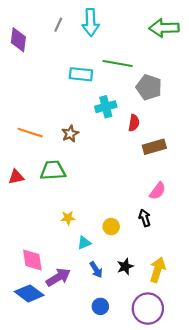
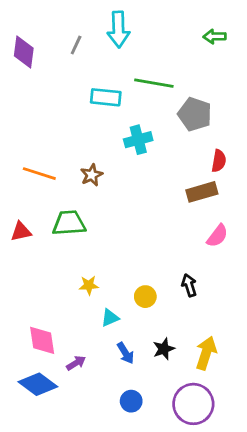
gray line: (58, 25) -> (76, 45), moved
green arrow: (164, 28) -> (215, 37), size x0.6
red semicircle: (134, 123) -> (219, 161), moved
pink semicircle: (158, 191) -> (217, 236), moved
purple arrow: (58, 277) -> (76, 363), size x0.6

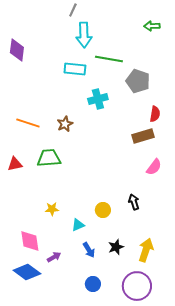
cyan arrow: (118, 29) -> (84, 35), moved
gray line: (76, 45) -> (73, 10), moved
purple diamond: (24, 52) -> (17, 50), moved
yellow star: (89, 285) -> (52, 209), moved

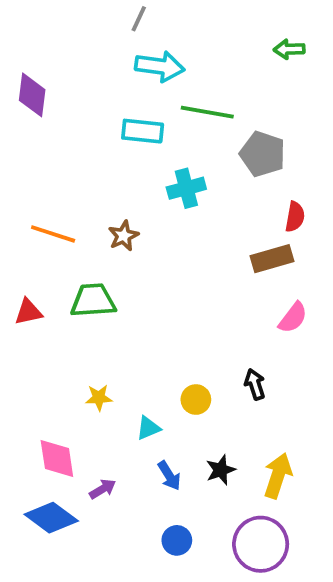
cyan arrow: (84, 35) -> (160, 66), turned -80

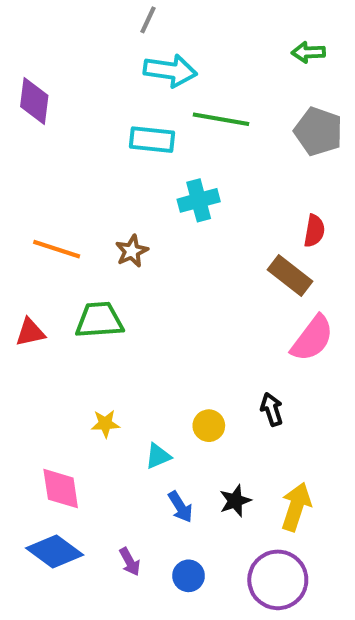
gray pentagon: (263, 154) -> (318, 131), moved
brown rectangle: (272, 259) -> (290, 276), turned 54
pink semicircle: (293, 318) -> (312, 338), size x1.4
purple arrow: (103, 489) -> (130, 562), moved, turned 92

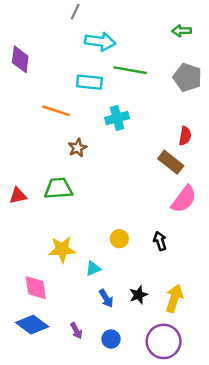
gray line: (148, 20) -> (75, 12), moved
orange line: (57, 249) -> (56, 111), moved
yellow star: (105, 424) -> (62, 249), size x1.6
yellow circle: (209, 426) -> (119, 239), moved

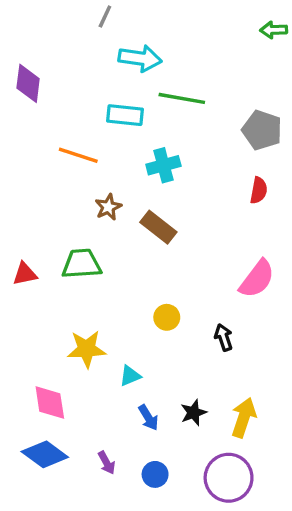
green arrow: (181, 31) -> (274, 30), moved
gray pentagon: (187, 77) -> (262, 130), moved
brown rectangle: (171, 162) -> (158, 227), moved
yellow circle: (119, 239) -> (167, 317), moved

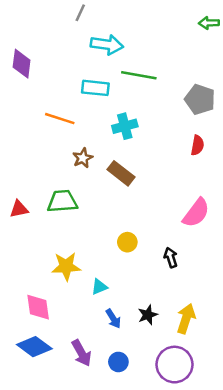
purple arrow: (107, 463) -> (81, 353), size x1.5

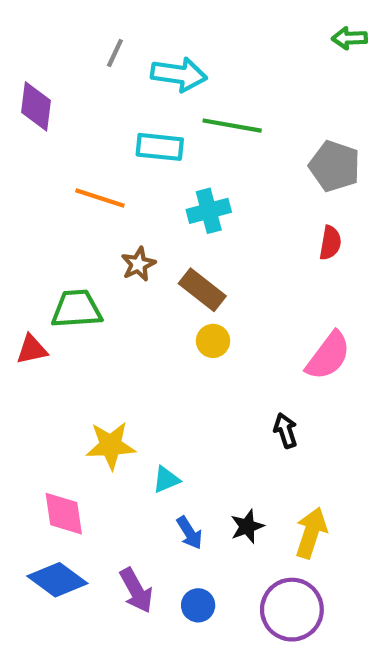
gray line: (80, 13) -> (115, 53), moved
green trapezoid: (62, 201) -> (77, 309), moved
yellow circle: (127, 242) -> (213, 341), moved

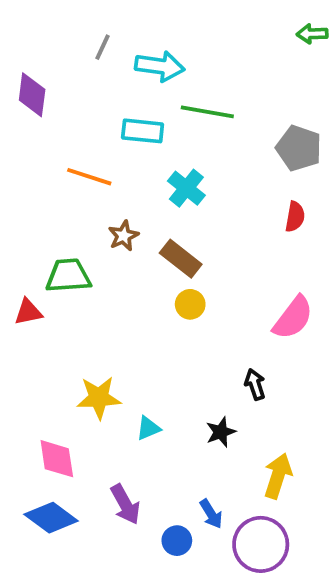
cyan cross: (209, 211) -> (186, 188), turned -36
black star: (247, 526) -> (221, 432), moved
blue arrow: (190, 533) -> (211, 514), moved
purple arrow: (136, 590) -> (125, 504), moved

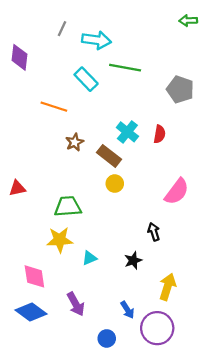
cyan rectangle: (143, 131) -> (86, 79), turned 40
cyan cross: (186, 188) -> (127, 132), moved
red semicircle: (295, 217) -> (160, 134), moved
green trapezoid: (68, 276) -> (68, 206), moved
blue circle: (177, 541) -> (107, 338), moved

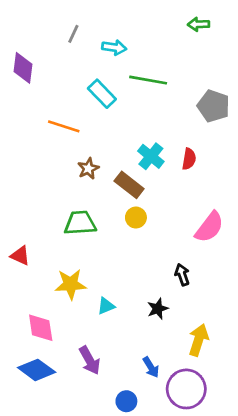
green arrow: (188, 21) -> (199, 24), moved
cyan arrow: (96, 40) -> (114, 47), size x0.7
red triangle: (17, 188) -> (20, 256), moved, turned 36
green trapezoid: (68, 206) -> (80, 223), moved

